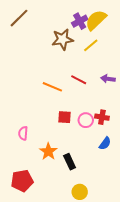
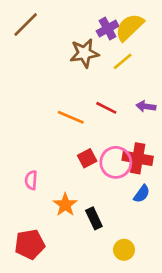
red square: (65, 117) -> (87, 158), turned -32
red cross: (102, 117) -> (138, 158), size x1.5
pink circle: (86, 120) -> (116, 162), size x1.5
yellow circle: (80, 192) -> (124, 250), moved

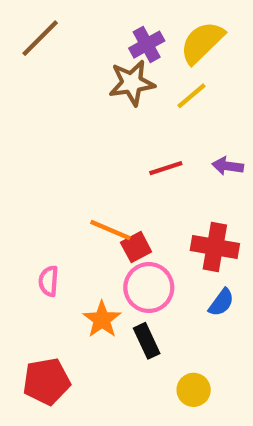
purple cross: (108, 29) -> (147, 45), moved
red line: (106, 108) -> (166, 168), turned -45
orange line: (71, 117) -> (110, 230), moved
pink circle: (116, 162) -> (149, 288), moved

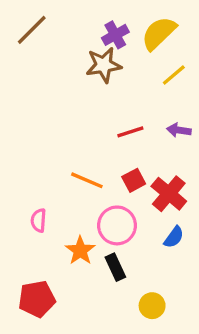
yellow line: (191, 96) -> (174, 75), moved
red square: (136, 247) -> (134, 180), moved
red cross: (215, 247) -> (169, 194), turned 30

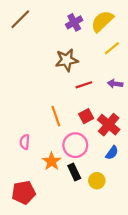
brown star: (104, 65) -> (67, 60), moved
orange line: (87, 180) -> (56, 116), turned 48
yellow circle: (152, 306) -> (97, 181), moved

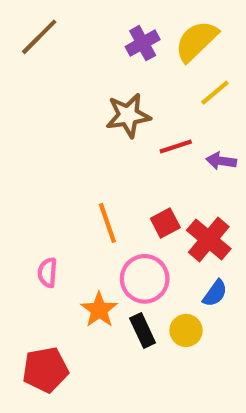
red line: (84, 85) -> (176, 146), moved
yellow circle: (97, 181) -> (186, 330), moved

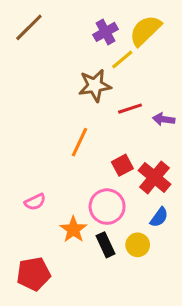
yellow line: (215, 93) -> (122, 60), moved
orange line: (107, 223) -> (79, 142), moved, turned 44
pink semicircle: (47, 273) -> (35, 202), turned -120

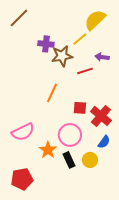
purple cross: (105, 32) -> (46, 44), moved, turned 35
purple arrow: (164, 119) -> (102, 57), moved
red square: (122, 165) -> (80, 108), turned 32
pink semicircle: (35, 202) -> (23, 132), size x1.6

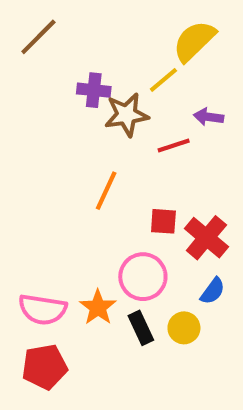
pink semicircle: (23, 132) -> (43, 309), moved, turned 35

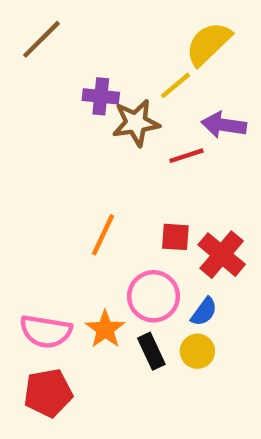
purple arrow: (209, 117) -> (224, 125), size x1.4
orange line: (106, 191) -> (103, 235), moved
blue semicircle: (213, 291) -> (204, 312), moved

